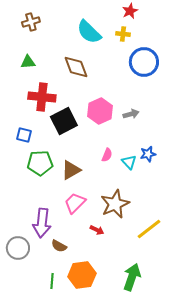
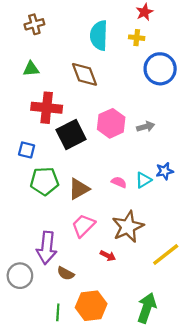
cyan semicircle: (89, 32) -> (99, 35), turned 48
pink semicircle: (107, 155) -> (119, 182), moved, turned -88
cyan triangle: (129, 162) -> (143, 180), turned 42

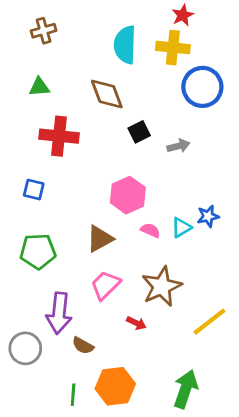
yellow cross: (137, 38) -> (173, 48), size x1.6
pink hexagon: (111, 123) -> (128, 195), moved
gray arrow: (146, 127) -> (178, 146), moved
black square: (71, 134) -> (139, 132), moved, size x0.6
green pentagon: (44, 181) -> (38, 251), moved

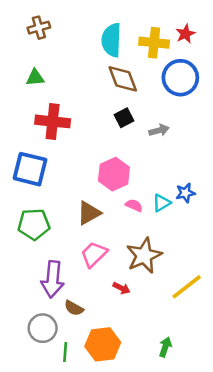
red star: (183, 15) -> (185, 34), moved
brown diamond: (107, 94) -> (123, 79), moved
blue square: (34, 190) -> (30, 169), size x1.8
gray circle: (25, 348) -> (43, 328), moved
green arrow: (186, 389) -> (165, 347), size x0.6

